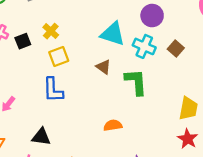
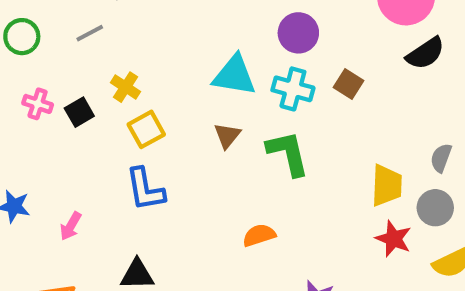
brown triangle: (103, 67) -> (227, 136), turned 42

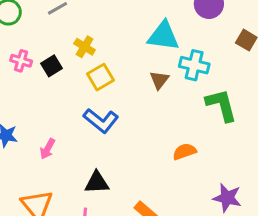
cyan cross: (293, 89) -> (194, 65), moved
green L-shape: (288, 153) -> (221, 105), moved
blue L-shape: (145, 189) -> (101, 121), turned -40

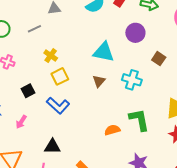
cyan cross: (194, 65) -> (132, 80), moved
black square: (52, 66) -> (28, 91), moved
green L-shape: (221, 105) -> (139, 120), moved

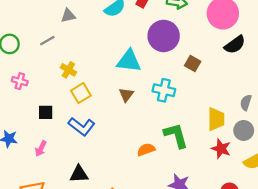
purple circle: (135, 33) -> (164, 36), size x1.4
black square: (28, 91) -> (46, 112), turned 32

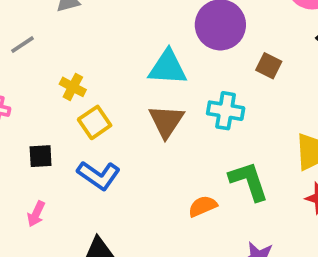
gray line: (47, 41) -> (22, 45), moved
brown triangle: (126, 95) -> (166, 121), size x1.5

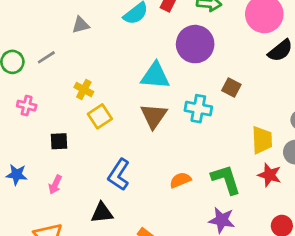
brown square: (269, 66) -> (231, 88), moved
blue L-shape: (99, 175) -> (119, 175), moved, turned 88
green L-shape: (249, 181) -> (226, 179), moved

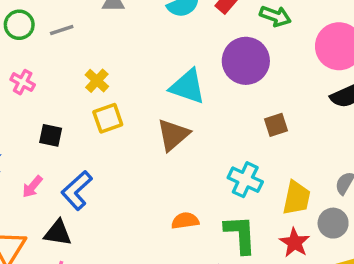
brown square: (231, 88) -> (276, 125), turned 30
cyan cross: (198, 109) -> (245, 180), moved
blue L-shape: (119, 175) -> (77, 190), moved
black triangle: (102, 213) -> (58, 233), moved

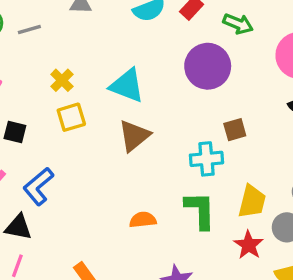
cyan triangle: (188, 87) -> (127, 86), moved
cyan cross: (245, 180) -> (207, 159), moved, turned -32
green L-shape: (240, 234) -> (200, 210), moved

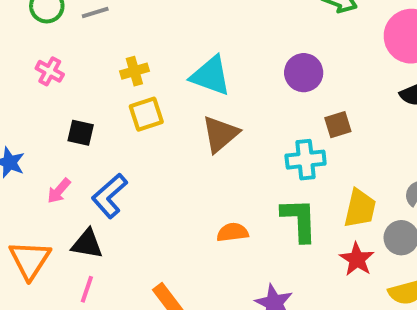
purple circle: (208, 66) -> (304, 73), moved, size x0.7
yellow cross: (62, 80) -> (134, 71), turned 30

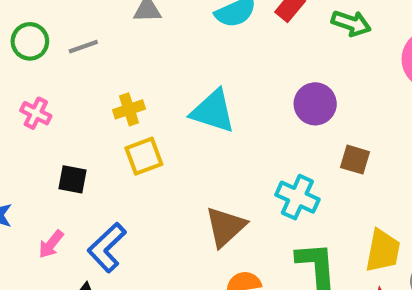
brown square: (338, 125) -> (355, 160), turned 36
brown triangle: (220, 134) -> (225, 227), moved
cyan cross: (306, 160) -> (297, 197), moved, turned 33

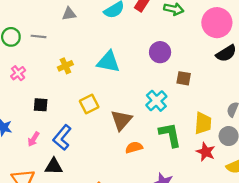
gray line: (83, 47) -> (38, 36), turned 32
pink cross: (36, 113) -> (18, 73), turned 32
yellow square: (144, 156) -> (89, 104), moved
cyan cross: (297, 197) -> (156, 101), turned 30

